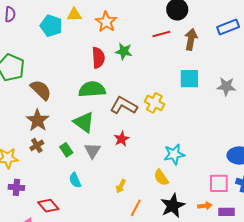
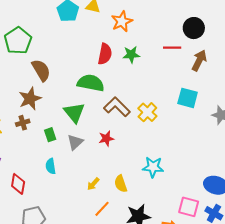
green star: (124, 51) -> (131, 55), turned -30
yellow semicircle: (161, 178) -> (121, 184), moved
red diamond: (48, 206) -> (18, 184), turned 35

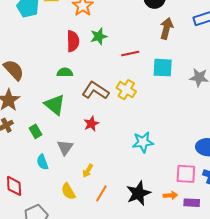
red line: (172, 48) -> (130, 53), moved
green semicircle: (91, 83) -> (65, 72), size x0.6
gray triangle: (75, 142) -> (65, 147), moved
yellow semicircle: (121, 184) -> (68, 191), moved

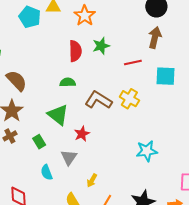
brown arrow: (167, 28) -> (155, 38), moved
red star: (91, 124) -> (82, 134), moved

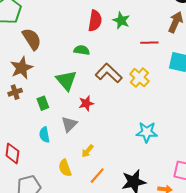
green star: (101, 46) -> (121, 20), turned 30

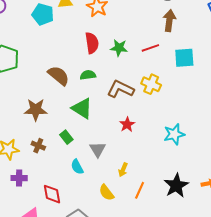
green star: (121, 20) -> (119, 48), moved
brown semicircle: (32, 39) -> (59, 76), moved
brown star: (22, 68) -> (36, 110), turned -30
brown cross: (15, 92) -> (38, 146), moved, turned -32
red star: (86, 103) -> (127, 124), moved

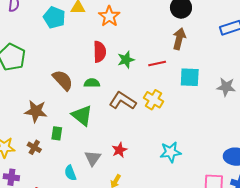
green star: (119, 48) -> (126, 60), turned -30
red star: (127, 124) -> (119, 150), moved
green rectangle: (66, 137) -> (57, 133), moved, turned 40

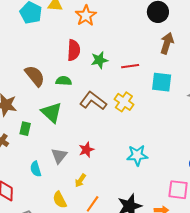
brown arrow: (179, 39) -> (167, 43), moved

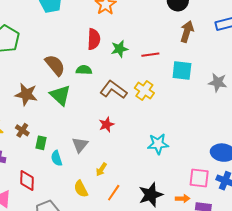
green triangle: (52, 112) -> (60, 95), moved
green rectangle: (25, 129) -> (41, 143), moved
red star: (86, 150) -> (106, 125), moved

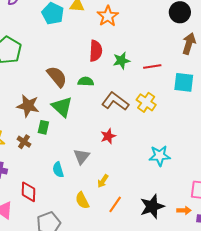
green rectangle: (41, 143) -> (43, 127), moved

